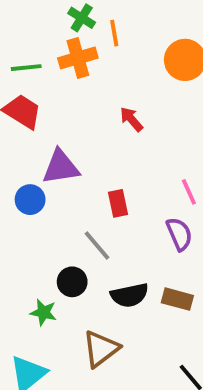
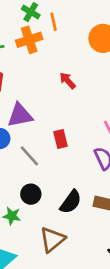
gray line: (97, 245) -> (29, 156), moved
black semicircle: (130, 295) -> (71, 202), turned -40

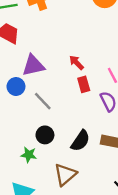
red arrow: (68, 81) -> (76, 63), moved
red rectangle: (60, 139) -> (84, 84), moved

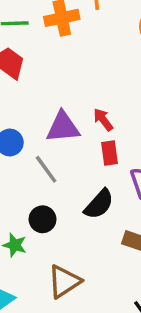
purple triangle: (33, 65) -> (63, 127), moved
black semicircle: (80, 141) -> (99, 204), moved

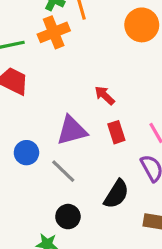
red arrow: (103, 120) -> (105, 95), moved
red rectangle: (110, 153) -> (116, 132), moved

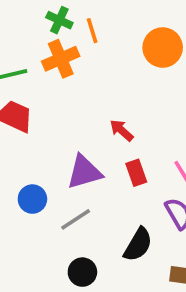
gray line: (63, 171) -> (76, 219), turned -76

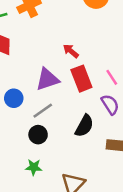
red rectangle: (136, 173) -> (81, 79), size x1.5
black circle: (82, 272) -> (38, 135), moved

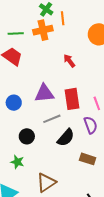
red arrow: (71, 51) -> (69, 61), moved
gray line: (43, 111) -> (52, 119), moved

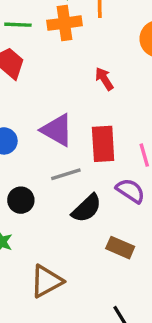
purple triangle: (44, 93) -> (57, 130), turned 30
purple semicircle: (91, 125) -> (130, 191), turned -42

